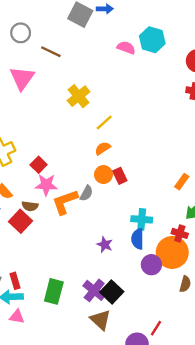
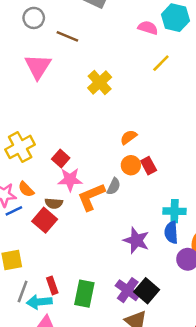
yellow line: (104, 123) -> (161, 63), moved
purple star: (105, 245) -> (136, 240), size x1.5
red rectangle: (15, 281) -> (52, 285), moved

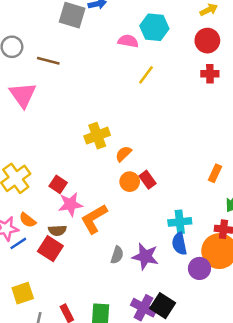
yellow cross: (100, 82) -> (97, 136), moved, turned 30
gray semicircle: (114, 186) -> (117, 255), moved

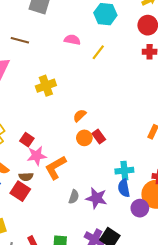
pink semicircle: (128, 41) -> (72, 40), moved
yellow cross: (97, 136) -> (46, 86), moved

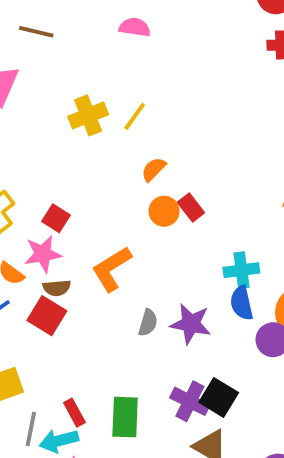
yellow line: (98, 52) -> (135, 116), moved
pink star: (37, 156) -> (43, 254), moved

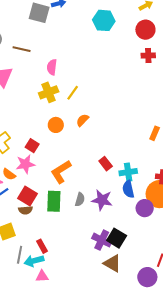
pink semicircle: (135, 27) -> (52, 67), moved, turned -91
red rectangle: (191, 208) -> (106, 164), moved
orange circle: (164, 211) -> (56, 125), moved
brown semicircle: (57, 288) -> (25, 210), moved
green rectangle: (125, 417) -> (54, 201), moved

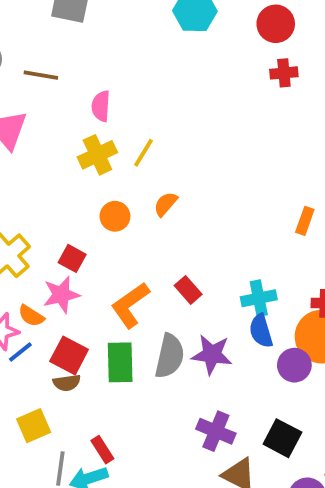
red rectangle: (106, 164) -> (188, 290), moved
gray semicircle: (80, 199) -> (170, 356), size x1.6
black square: (117, 238) -> (282, 438), moved

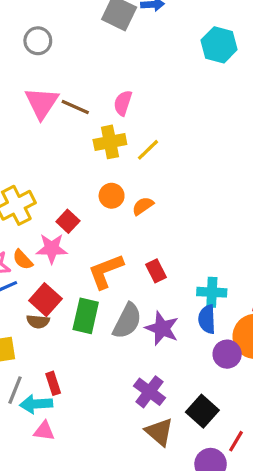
brown line: (41, 75) -> (75, 107), moved
orange semicircle: (166, 204) -> (143, 206), moved

